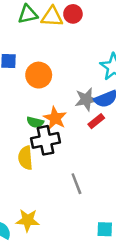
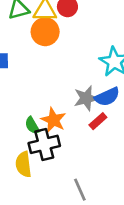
orange circle: (39, 75) -> (45, 32), moved
green semicircle: (35, 122) -> (32, 125), turned 49

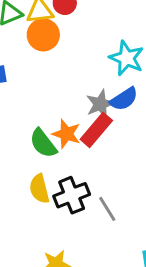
red rectangle: (98, 121) -> (96, 130), moved, size x1.6
green semicircle: (32, 125) -> (43, 143), size x1.5
black cross: (44, 144) -> (72, 195), moved

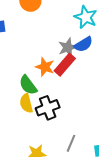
green semicircle: (43, 143) -> (28, 85), moved
gray line: (107, 209) -> (71, 143), moved, turned 54

